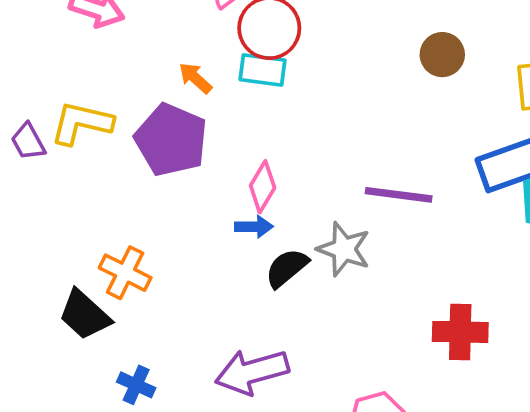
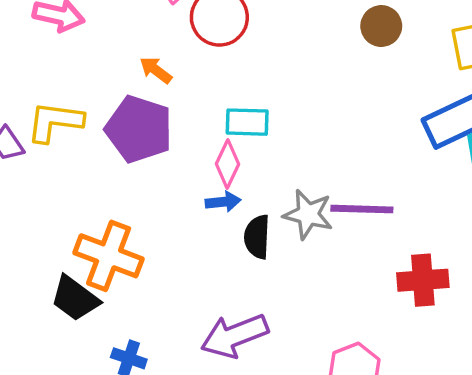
cyan rectangle: (263, 70) -> (247, 122), moved
purple line: (399, 195) -> (362, 209), moved
black semicircle: (287, 268) -> (257, 237), turned -42
orange cross: (125, 273) -> (109, 256), size x1.4

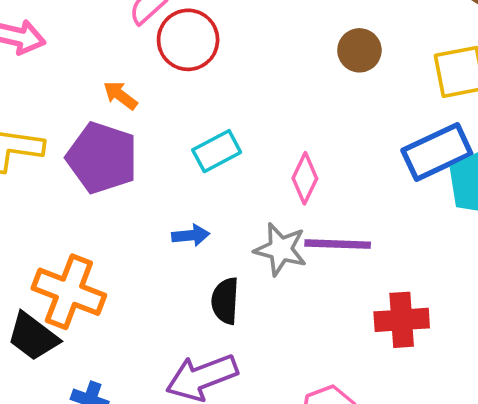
cyan rectangle: (247, 122) -> (217, 151), turned -30
pink diamond: (228, 164) -> (305, 178), moved
black semicircle: (257, 237) -> (225, 301), moved

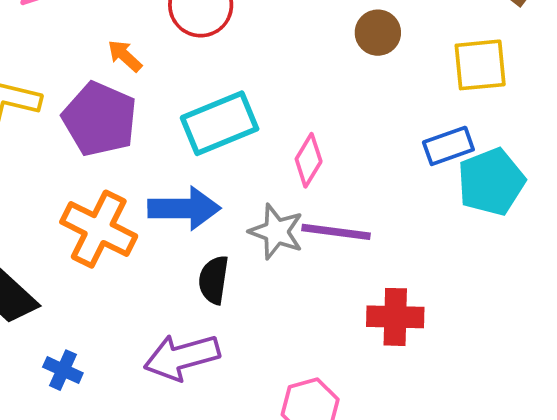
cyan rectangle: (217, 151) -> (220, 123), size x1.5
blue rectangle: (437, 152) -> (448, 146), size x0.7
blue arrow: (191, 235) -> (184, 208), size x1.8
orange cross: (69, 292) -> (99, 229), moved

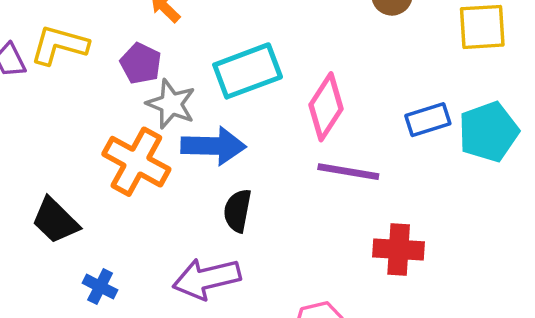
purple pentagon: (100, 119) -> (141, 63), size x0.6
blue rectangle: (448, 146) -> (428, 120), moved
pink diamond: (309, 160) -> (326, 107), size x1.4
gray star: (276, 232) -> (171, 104), moved

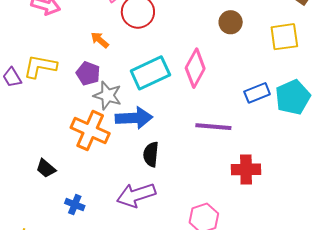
pink diamond: (326, 107) -> (195, 68), moved
black trapezoid: (55, 221) -> (46, 168), size x0.7

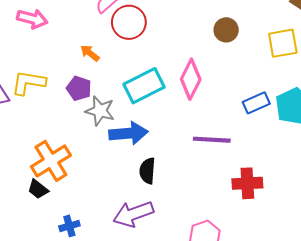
orange cross: (90, 131) -> (51, 161), moved, turned 36
blue cross: (75, 205) -> (69, 226), turned -36

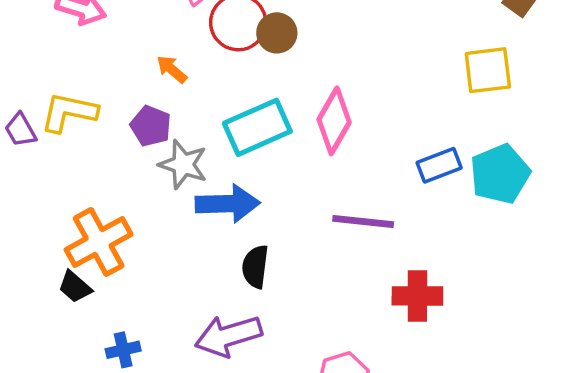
brown circle: (226, 30) -> (277, 33), moved

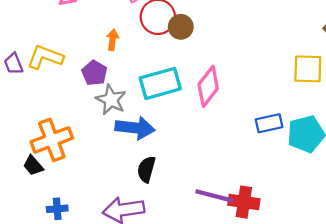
orange arrow: (172, 69) -> (113, 40), turned 48
purple line: (363, 221) -> (214, 196), moved

